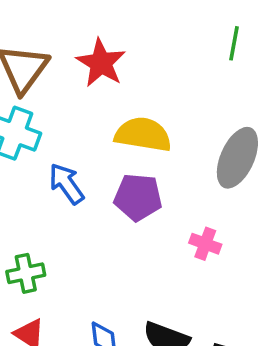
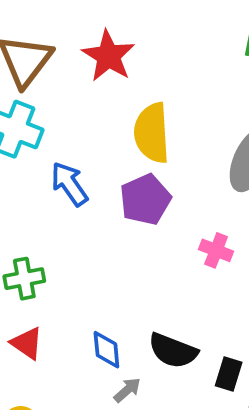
yellow semicircle: (143, 135) -> (152, 133), turned -104
purple pentagon: (138, 197) -> (145, 200), turned -30

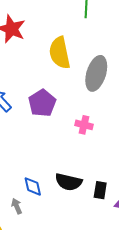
yellow semicircle: (152, 133) -> (60, 53), moved
gray arrow: (127, 390) -> (17, 206), moved, turned -63

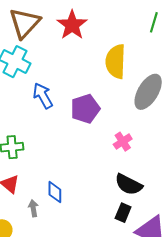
pink cross: (84, 125) -> (123, 142), turned 30
black semicircle: (69, 182) -> (129, 184), moved

